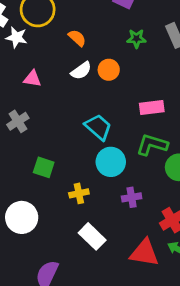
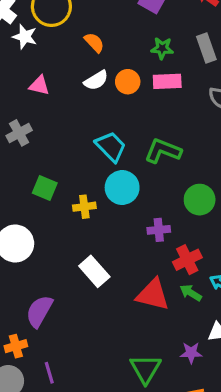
pink rectangle: (152, 108) -> (167, 81), moved
green L-shape: (152, 145) -> (163, 151), moved
yellow cross: (79, 193) -> (84, 207), moved
purple cross: (132, 197) -> (159, 230), moved

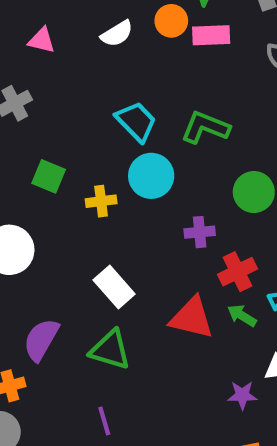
orange circle: (128, 82) -> (171, 21), moved
green triangle: (145, 369) -> (110, 350), moved, turned -44
purple line: (49, 373) -> (104, 421), moved

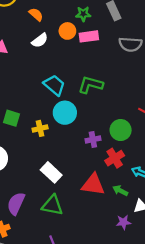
green circle: (254, 192) -> (121, 130), moved
green arrow: (242, 316) -> (120, 191), moved

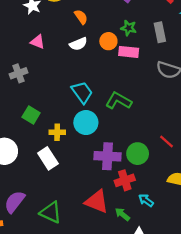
purple cross: (93, 139) -> (108, 156), size x1.6
white rectangle: (51, 172) -> (48, 158), moved

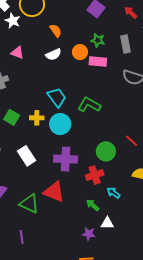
yellow cross: (57, 132) -> (37, 118), moved
purple cross: (108, 156) -> (66, 159), moved
red triangle: (97, 202) -> (54, 192), moved

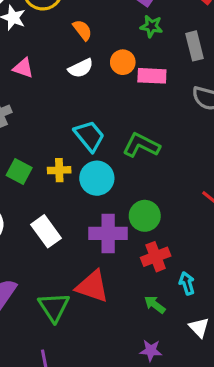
green star: (98, 40) -> (151, 26), moved
green circle: (106, 151) -> (145, 216), moved
cyan arrow: (113, 193) -> (187, 283), turned 40
green triangle: (29, 204) -> (54, 307), turned 35
white triangle: (107, 223) -> (199, 327), moved, turned 48

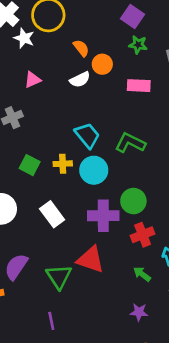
orange circle: (123, 62) -> (102, 64), moved
pink triangle: (23, 68) -> (33, 80), turned -42

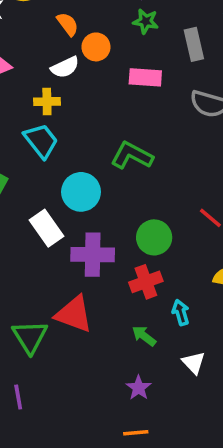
cyan trapezoid: (87, 135) -> (41, 141), moved
yellow cross: (63, 164) -> (47, 102), moved
green circle: (133, 201) -> (154, 237), moved
white rectangle: (52, 214) -> (47, 228), moved
purple star: (139, 312) -> (139, 388), turned 30

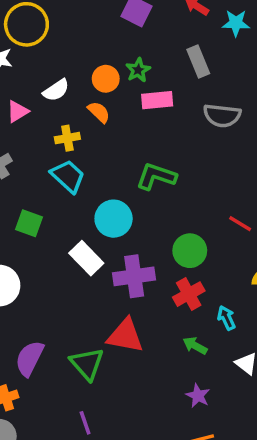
green star: (146, 21) -> (138, 70), moved, turned -30
orange semicircle: (68, 24) -> (99, 112), moved
white semicircle: (65, 67) -> (56, 90), moved

